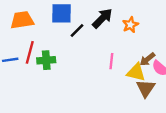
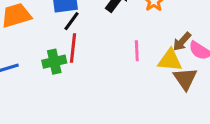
black line: (77, 30) -> (71, 21), moved
red line: (30, 52) -> (73, 48), moved

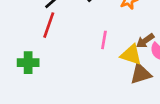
green cross: (54, 62) -> (28, 63), moved
brown triangle: (185, 79) -> (141, 74), turned 35

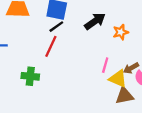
pink line: (104, 40) -> (105, 65), moved

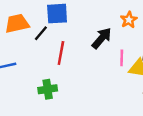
black arrow: (95, 21) -> (102, 38), moved
black line: (56, 27) -> (41, 33), moved

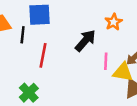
black line: (41, 33) -> (23, 35), turned -35
green cross: (48, 89) -> (29, 93), turned -36

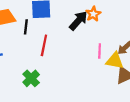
orange star: (114, 22) -> (93, 14), moved
black arrow: (85, 41) -> (78, 21), moved

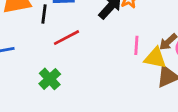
red line: (44, 45) -> (66, 38), turned 50

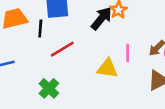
yellow triangle: (155, 58) -> (107, 68), moved

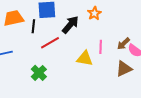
black arrow: (101, 18) -> (70, 25), moved

